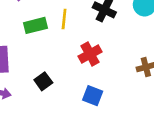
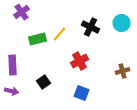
yellow line: (64, 19) -> (60, 34), turned 35

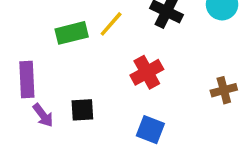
black square: (44, 82) -> (82, 110), turned 32
purple arrow: (12, 91) -> (43, 115), moved, turned 40

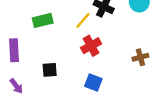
yellow line: (111, 24) -> (83, 20), moved
purple arrow: (43, 115) -> (16, 86), moved

